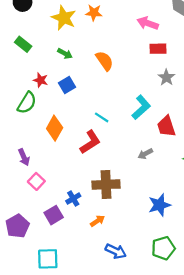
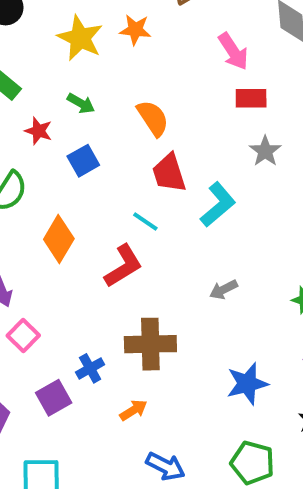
pink arrow: (148, 23) -> (233, 51), turned -144
red star: (41, 80) -> (38, 131), moved
red trapezoid: (166, 126) -> (169, 173), moved
green pentagon: (163, 248) -> (252, 463), turned 30

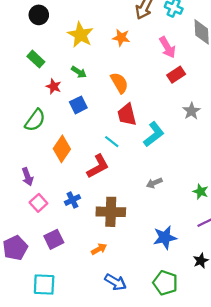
orange star: (135, 30) -> (121, 38), moved
red rectangle: (251, 98) -> (176, 75), turned -36
gray star: (265, 151) -> (191, 111), moved
blue cross: (90, 368) -> (72, 200), moved

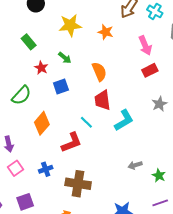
yellow star: (80, 35) -> (70, 25), turned 30
gray arrow: (154, 183) -> (135, 165), moved

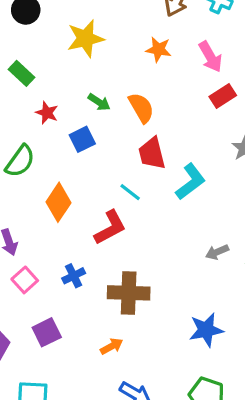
orange star: (106, 32) -> (158, 49), moved
green arrow: (65, 58) -> (99, 102), moved

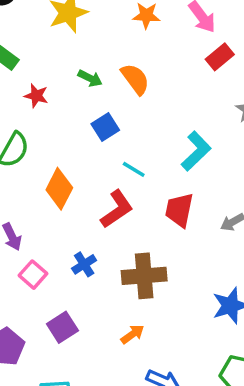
blue square: (82, 139) -> (105, 127), moved
red trapezoid: (152, 153) -> (179, 210), moved, turned 32

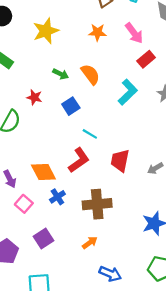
red star: (36, 96) -> (34, 97), moved
cyan L-shape: (196, 151) -> (128, 92), moved
orange diamond: (59, 189) -> (43, 172), moved, turned -55

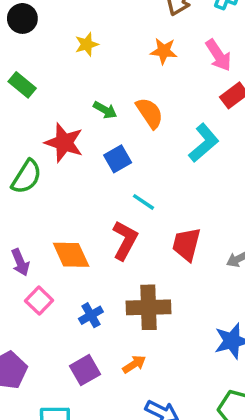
yellow star: (46, 31) -> (87, 44), size x0.6
red star: (34, 97) -> (64, 143), size x1.6
red L-shape: (79, 160) -> (125, 240), turned -30
blue cross: (57, 197) -> (91, 315), moved
purple square: (43, 238) -> (85, 370), moved

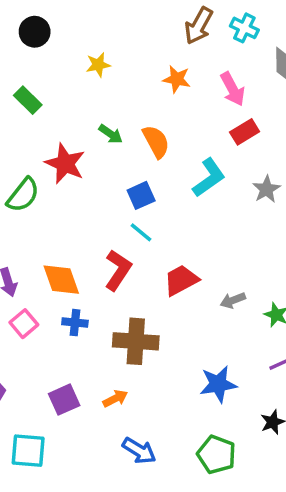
blue square: (118, 159) -> (141, 195), moved
red trapezoid: (186, 244) -> (181, 280), turned 42
blue cross: (91, 315) -> (75, 323), moved, turned 30

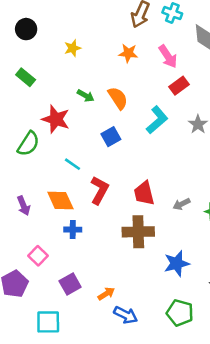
cyan line: (141, 232) -> (72, 164), moved
red trapezoid: (181, 280) -> (144, 193), turned -70
pink square: (24, 324) -> (38, 256), moved
brown cross: (136, 341) -> (138, 232), moved
orange arrow: (115, 398) -> (106, 294), moved

